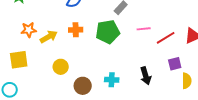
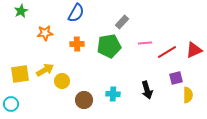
orange star: (29, 30) -> (45, 33), moved
yellow arrow: (49, 37) -> (45, 70), moved

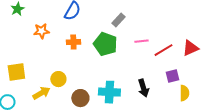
green pentagon: (109, 46) -> (105, 44), turned 30
yellow arrow: (45, 70) -> (41, 93), moved
cyan cross: (113, 94) -> (109, 92), size x1.5

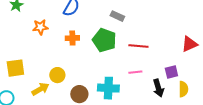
gray rectangle: (118, 20) -> (117, 16), turned 72
pink line: (141, 41) -> (135, 72), moved
red line: (163, 50) -> (138, 46), moved, turned 36
black arrow: (143, 88) -> (158, 88), moved

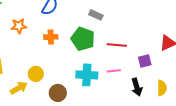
purple square: (171, 72) -> (145, 61), moved
cyan cross: (108, 88) -> (87, 75), moved

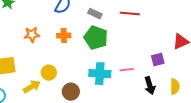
gray rectangle: (96, 15) -> (95, 14), moved
orange star: (19, 26) -> (32, 35), moved
red line: (117, 45) -> (130, 14), moved

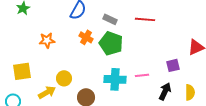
orange cross: (64, 36) -> (86, 37), moved, turned 32
black arrow: (150, 86) -> (165, 91), turned -138

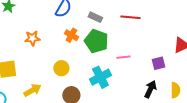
pink line: (142, 75) -> (123, 57), moved
yellow circle: (64, 78) -> (61, 68), moved
cyan cross: (115, 79) -> (100, 77), turned -30

